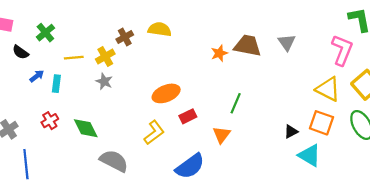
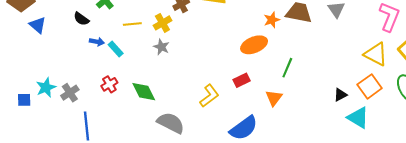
blue arrow: (37, 76) -> (97, 42), turned 48
cyan rectangle: (56, 84) -> (116, 49), turned -49
orange ellipse: (166, 93) -> (254, 45), moved
orange square: (321, 123) -> (370, 86), turned 35

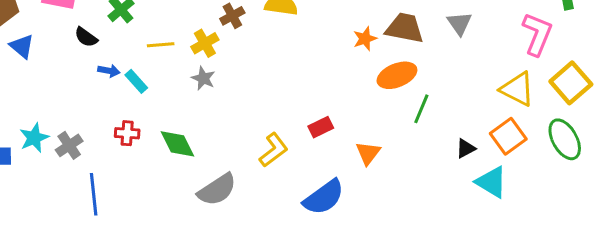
orange ellipse: (254, 45) -> (397, 75), moved
green line: (287, 68) -> (421, 109), moved
red cross: (109, 84) -> (127, 133), turned 35
gray semicircle: (171, 123) -> (217, 190), turned 120

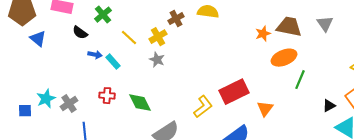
yellow line: (161, 45) -> (129, 38), turned 48
red rectangle: (321, 127) -> (234, 92), size x1.8

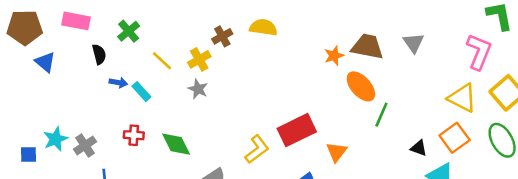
black semicircle: (80, 33) -> (99, 54), turned -140
orange ellipse: (284, 58) -> (361, 86), turned 70
black triangle: (329, 106) -> (419, 148), turned 48

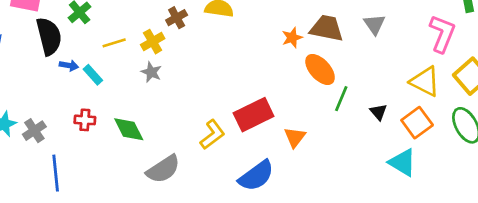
black semicircle: (99, 54) -> (49, 36), size x1.8
yellow line: (162, 61) -> (114, 43), turned -60
black triangle: (419, 148) -> (378, 112), moved, turned 30

